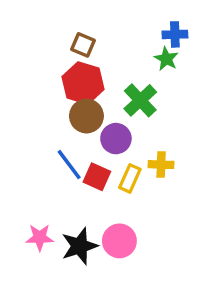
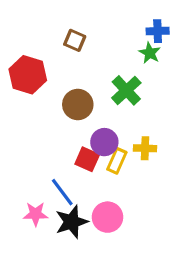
red hexagon: (83, 83) -> (28, 75), moved
purple circle: (116, 139) -> (104, 142), moved
blue line: (69, 165) -> (62, 192), moved

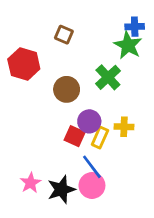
green star: (150, 53) -> (128, 45), size x1.5
blue line: (62, 192) -> (92, 167), moved
pink star: (36, 214) -> (31, 183), turned -30

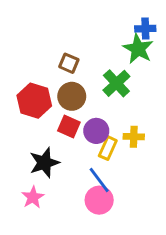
brown square: (64, 35) -> (69, 63), moved
red hexagon: (24, 64) -> (34, 101), moved
red square: (75, 136) -> (69, 127), moved
black star: (61, 190) -> (44, 163), moved

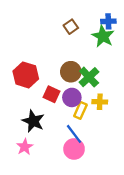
brown square: (69, 63) -> (71, 27), moved, turned 32
green cross: (116, 83) -> (89, 77), moved
brown circle: (72, 96) -> (71, 72), moved
black star: (44, 163) -> (33, 121), turned -30

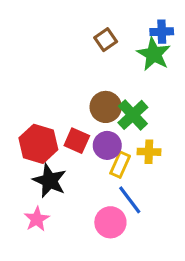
red hexagon: (26, 75) -> (38, 144), moved
blue line: (74, 134) -> (130, 200), moved

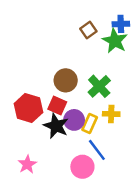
brown square: (106, 40) -> (88, 30), moved
brown circle: (106, 107) -> (66, 80), moved
purple circle: (107, 145) -> (74, 120), moved
black star: (50, 181) -> (56, 126), moved

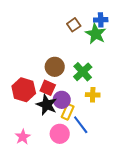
yellow rectangle: (90, 124) -> (68, 112), moved
pink circle: (82, 167) -> (60, 134), moved

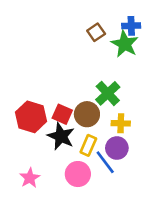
brown circle: (55, 67) -> (87, 114), moved
purple circle: (62, 100) -> (117, 148), moved

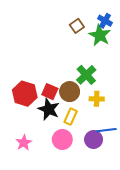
blue cross: (131, 26) -> (105, 21), turned 32
purple circle: (117, 148) -> (94, 140), moved
blue line: (105, 162) -> (106, 130), moved, turned -60

